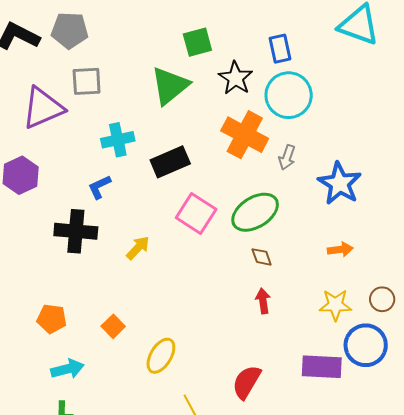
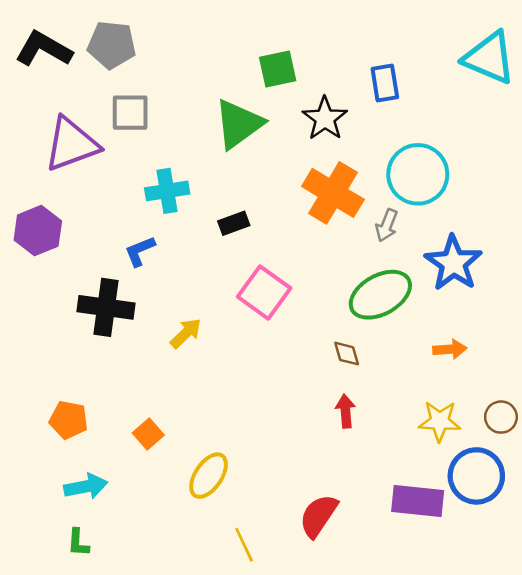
cyan circle: (289, 95) -> (418, 174), moved
black rectangle: (170, 162) -> (234, 223), size x0.6
green ellipse: (255, 212) -> (380, 295), moved

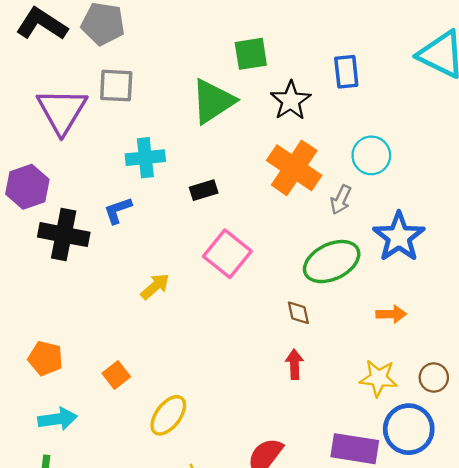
purple triangle: (71, 144) -> (62, 111), turned -42
cyan circle: (418, 174) -> (371, 155), size x0.7
black cross: (106, 307) -> (64, 235), moved

